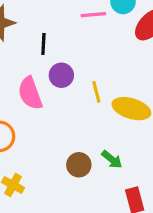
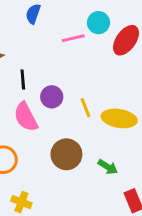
black line: (43, 44) -> (23, 79), moved
brown circle: (79, 165) -> (66, 154), moved, size x1.4

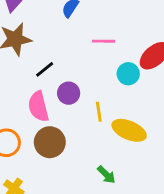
cyan circle: (99, 23) -> (128, 74), moved
black line: (23, 79) -> (45, 69), turned 42
brown circle: (66, 154) -> (50, 142), moved

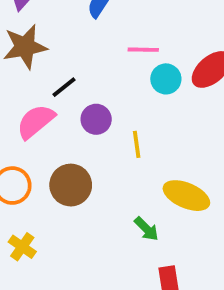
cyan circle: (128, 74) -> (166, 79), moved
pink semicircle: (38, 106) -> (36, 122), moved, turned 64
yellow ellipse: (129, 130) -> (186, 196), moved

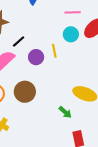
pink line: (143, 50) -> (73, 12), moved
yellow line: (137, 144) -> (54, 51), moved

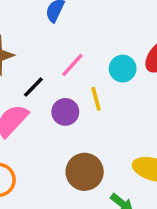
pink line: (73, 12) -> (72, 65), moved, turned -42
brown circle: (25, 92) -> (85, 172), moved

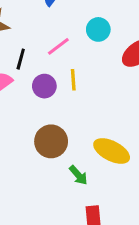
cyan circle: (123, 69) -> (98, 29), moved
black line: (33, 87) -> (21, 59), turned -40

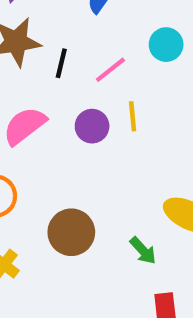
black line: (21, 59) -> (61, 63), moved
brown circle: (51, 141) -> (71, 232), moved

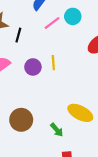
cyan circle: (166, 45) -> (73, 16), moved
pink line: (110, 70) -> (52, 23), moved

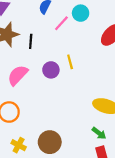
brown circle: (21, 120) -> (50, 142), moved
green arrow: (57, 130) -> (99, 133), moved

